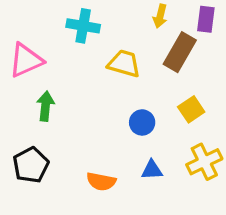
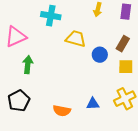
brown rectangle: (180, 52) -> (123, 44), moved, size x0.7
yellow square: (191, 109) -> (126, 67), moved, turned 35
blue circle: (142, 122) -> (100, 55), moved

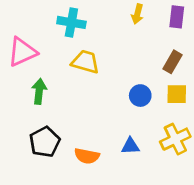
yellow trapezoid: (76, 39) -> (85, 62), moved
blue circle: (100, 55) -> (140, 96), moved
black pentagon: (19, 101) -> (45, 142), moved

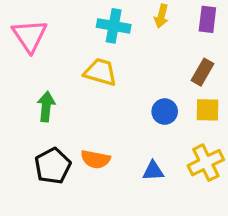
cyan cross: (71, 22) -> (114, 26), moved
pink triangle: (22, 52) -> (30, 36), moved, turned -40
orange semicircle: (87, 156) -> (96, 159), moved

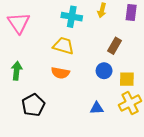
brown rectangle: (203, 72) -> (114, 46), moved
green arrow: (46, 107) -> (17, 71), moved
yellow square: (207, 110) -> (127, 79), moved
orange semicircle: (96, 159) -> (60, 73), moved

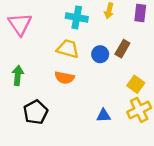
blue circle: (104, 71) -> (100, 54), moved
yellow square: (127, 79) -> (136, 84), turned 35

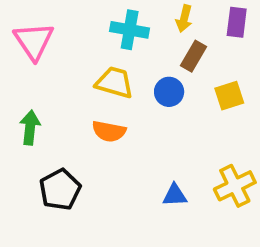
brown rectangle: (122, 49) -> (193, 56), moved
yellow square: (136, 84) -> (229, 96), moved, turned 36

